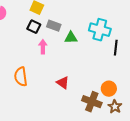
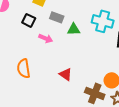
black square: (34, 27) -> (29, 20), moved
pink arrow: (43, 47) -> (46, 38), turned 112

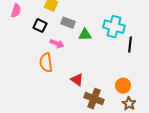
orange semicircle: (24, 68) -> (46, 63), moved
brown cross: (95, 93) -> (94, 99), moved

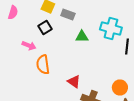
gray rectangle: (68, 23) -> (68, 14), moved
black square: (40, 26) -> (45, 28), moved, turned 32
pink arrow: (57, 44) -> (29, 46), moved

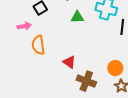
pink arrow: (29, 46) -> (24, 26), turned -32

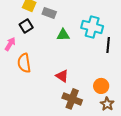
pink arrow: (24, 26) -> (10, 44), turned -48
red triangle: (69, 62) -> (62, 76), moved

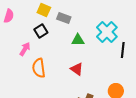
cyan cross: (92, 27) -> (107, 32), turned 30
red triangle: (62, 76) -> (77, 69), moved

